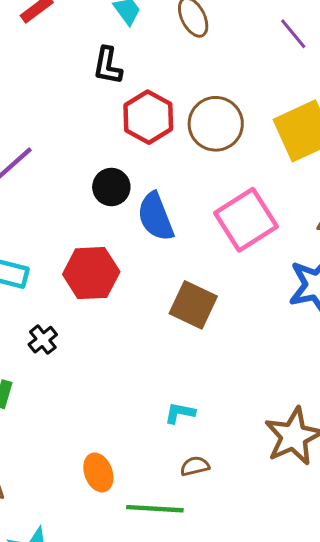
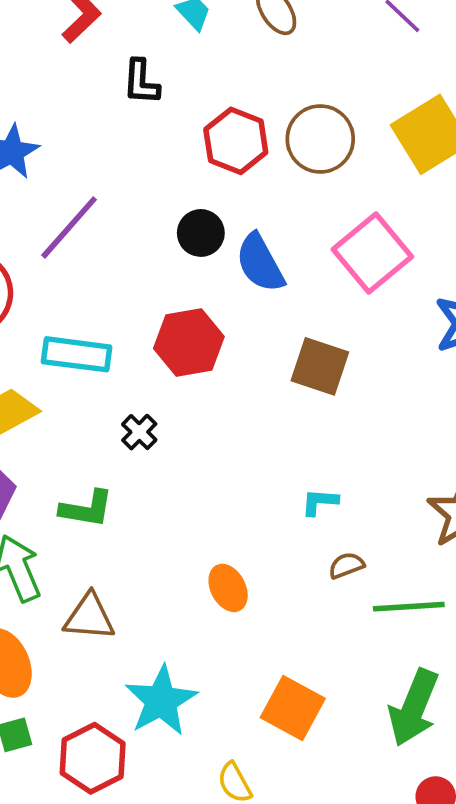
black L-shape: (108, 66) -> (141, 82), moved
green line: (155, 509) -> (409, 607), moved

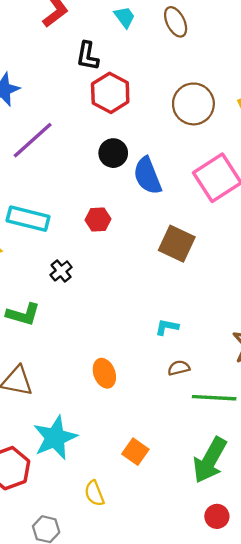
red hexagon: (236, 141) -> (110, 93), moved
red hexagon: (189, 342) -> (98, 220), size x0.6
orange square: (293, 708) -> (135, 452), size x0.7

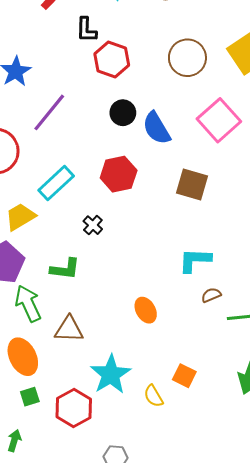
cyan rectangle: (28, 219) -> (56, 183), turned -48
red hexagon: (98, 220) -> (119, 174), size x1.6
cyan L-shape: (167, 327) -> (195, 260), size x1.6
yellow semicircle: (94, 493) -> (154, 396), moved

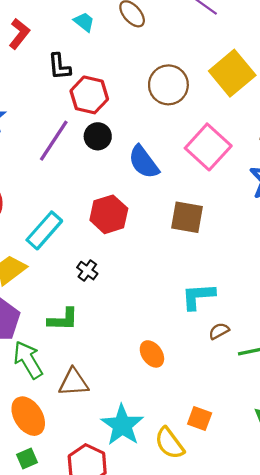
purple line: (49, 112) -> (54, 141), moved
black circle: (123, 113) -> (98, 136), moved
yellow semicircle: (154, 396) -> (170, 443), size x1.4
green square: (30, 397) -> (27, 458), moved

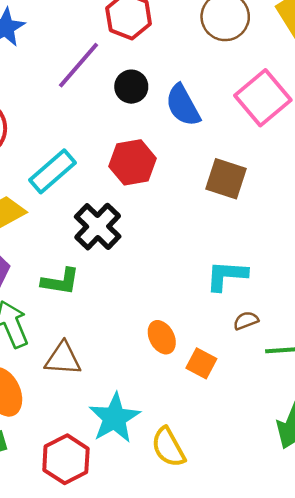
black circle: (98, 136) -> (131, 87), moved
black cross: (87, 271) -> (98, 227), size x1.8
orange square: (200, 419) -> (201, 363), moved

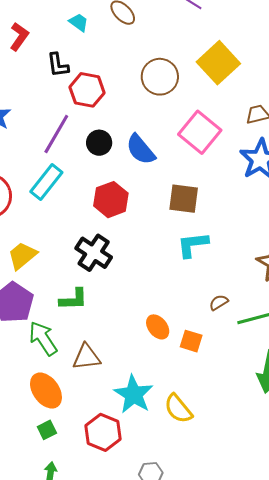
cyan rectangle: (53, 171) -> (46, 182), moved
cyan L-shape: (227, 275) -> (193, 245), moved

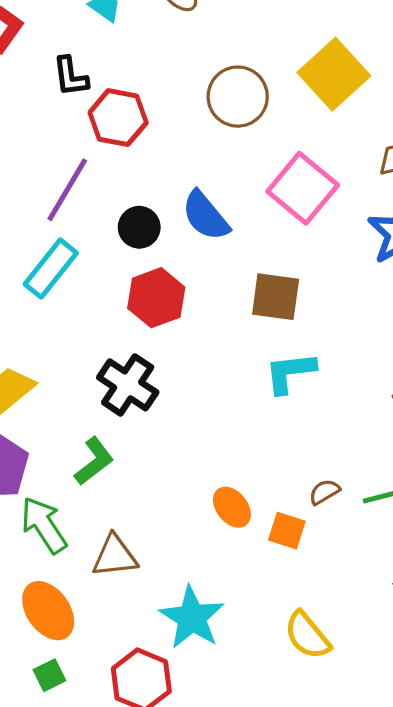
black circle: (99, 143) -> (139, 227), moved
green L-shape: (74, 299) -> (94, 461), turned -36
brown semicircle: (219, 302) -> (324, 492), moved
yellow semicircle: (178, 409) -> (307, 635), moved

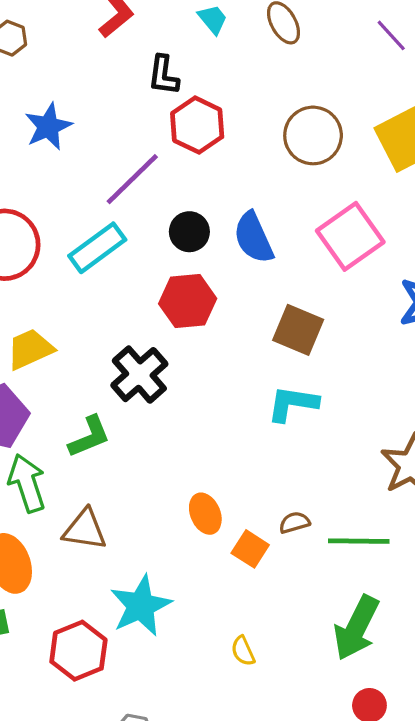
yellow semicircle: (307, 635) -> (243, 651), size x0.6

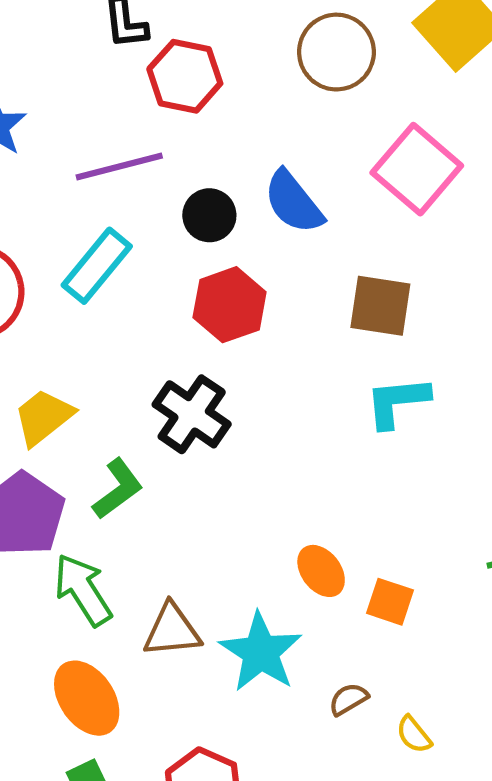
purple line: (132, 179) -> (119, 166), turned 44
green L-shape: (89, 437) -> (118, 489), moved
brown semicircle: (294, 523) -> (348, 699), moved
cyan star: (141, 606) -> (261, 652), moved

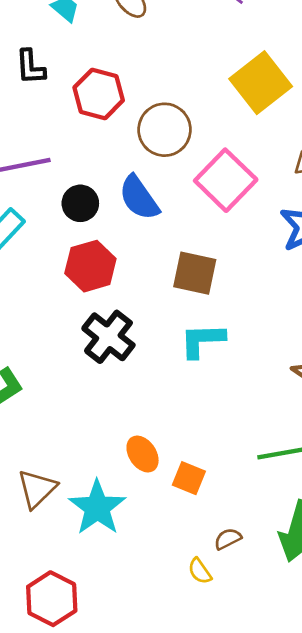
brown circle: (336, 52) -> (165, 130), moved
red hexagon: (185, 76) -> (99, 94), moved
black cross: (192, 414) -> (108, 337), moved
brown triangle: (172, 630) -> (37, 489), turned -42
brown semicircle: (348, 699) -> (228, 539), moved

